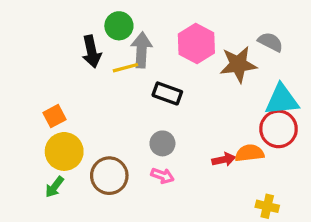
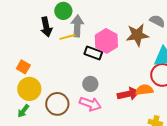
pink hexagon: (196, 44) -> (106, 41), moved
orange square: (54, 116) -> (23, 67), turned -32
red arrow: (224, 160) -> (128, 94), size x1.5
pink arrow: (162, 176) -> (90, 104), size x1.5

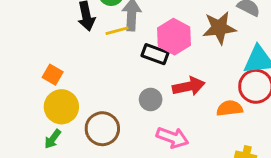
red arrow: (128, 94) -> (189, 86), moved
pink arrow: (90, 104) -> (173, 137), moved

